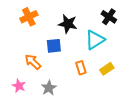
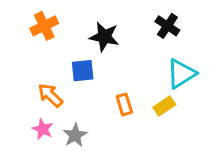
cyan triangle: (95, 40) -> (181, 74), moved
pink star: (19, 86) -> (43, 129), moved

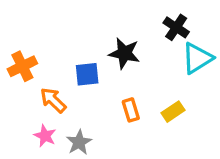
orange cross: (44, 26) -> (22, 66), moved
black star: (104, 37) -> (124, 53), moved
cyan triangle: (181, 74) -> (197, 58), moved

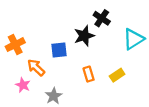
black cross: (176, 27) -> (102, 18), moved
black star: (124, 53) -> (84, 36), turned -30
pink star: (45, 136) -> (23, 85), moved

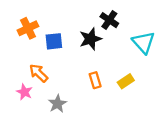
cyan triangle: (133, 39) -> (143, 42), turned -40
orange cross: (15, 45) -> (28, 28), moved
blue square: (59, 50) -> (54, 41), moved

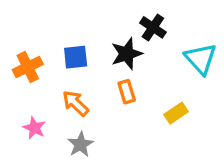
orange cross: (28, 28) -> (28, 67), moved
orange arrow: (39, 73) -> (76, 103), moved
orange rectangle: (95, 80) -> (127, 92), moved

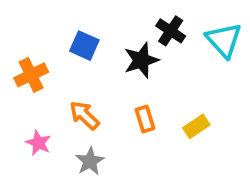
blue square: (76, 57) -> (84, 46), moved, turned 30
cyan triangle: (201, 59) -> (224, 40), moved
orange rectangle: (127, 92) -> (145, 119), moved

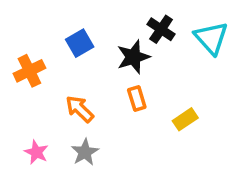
blue square: (84, 46) -> (80, 43), turned 36
orange rectangle: (145, 119) -> (137, 99), moved
pink star: (38, 143) -> (36, 152), moved

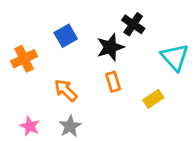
cyan triangle: (211, 38) -> (175, 57), moved

